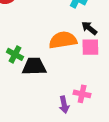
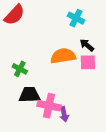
black trapezoid: (34, 66) -> (30, 95), moved
pink cross: (82, 94) -> (49, 106), moved, size x1.5

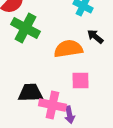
pink square: (88, 62) -> (81, 81), moved
green cross: (20, 69) -> (25, 28), moved, size x1.6

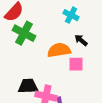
pink square: (81, 81) -> (76, 64), moved

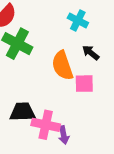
orange semicircle: (59, 50) -> (62, 66), turned -100

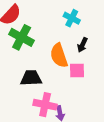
black arrow: (91, 53) -> (82, 45), turned -104
black trapezoid: (22, 112) -> (31, 78), moved

